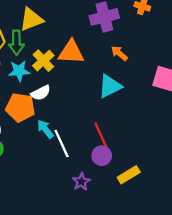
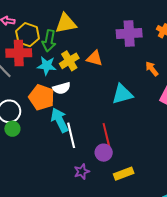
orange triangle: (71, 52) -> (95, 58), size x0.7
orange arrow: (119, 53) -> (152, 69), moved
cyan arrow: (45, 129) -> (60, 120), size x1.4

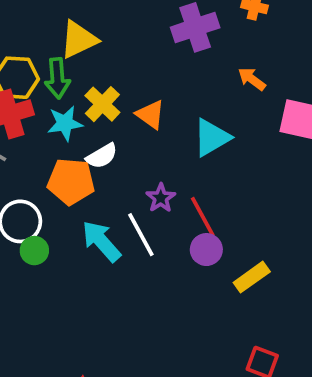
orange triangle: (95, 58) -> (150, 115), moved, turned 36
cyan arrow: (60, 120) -> (101, 241), moved
purple star: (82, 172) -> (161, 198), moved

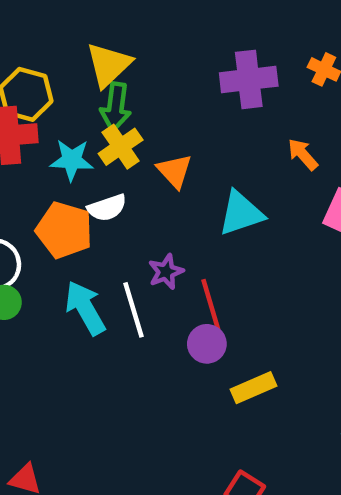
yellow triangle: (79, 40) -> (109, 65), turned -30
green arrow: (57, 78) -> (116, 107), moved

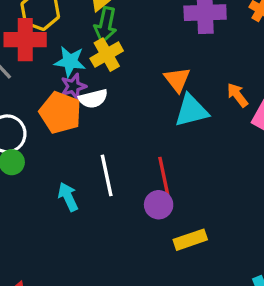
orange arrow: (303, 154) -> (237, 95), moved
orange triangle: (175, 171) -> (177, 80), moved
purple star: (166, 272) -> (73, 86), moved
cyan arrow: (85, 308) -> (68, 197), moved, size x0.7

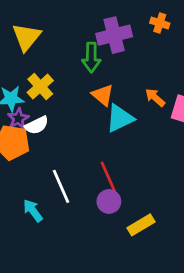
green arrow: (105, 25) -> (91, 58), moved

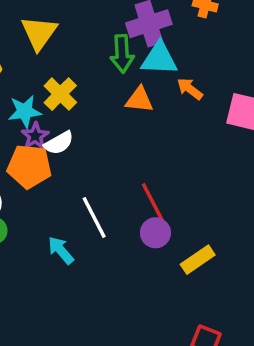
orange triangle: (103, 95) -> (139, 100), turned -30
orange arrow: (155, 97) -> (190, 89), moved
cyan triangle: (120, 118) -> (159, 59), moved, turned 32

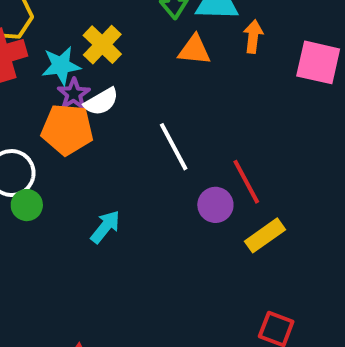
orange arrow: (190, 89) -> (253, 36), turned 60
red line: (153, 202) -> (246, 182), moved
white line: (94, 218) -> (174, 147), moved
cyan arrow: (61, 250) -> (105, 227), turned 80

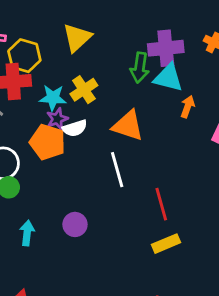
orange triangle: (194, 50) -> (128, 126), moved, size x1.4
purple circle: (215, 205) -> (75, 224), moved
cyan arrow: (105, 227) -> (27, 233), moved, turned -45

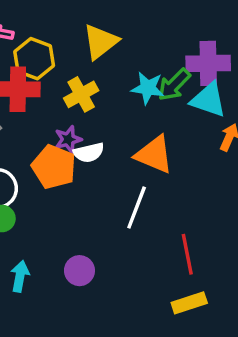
green arrow: (140, 68) -> (174, 85), turned 32
yellow cross: (84, 90) -> (81, 94), moved
cyan star: (53, 98) -> (148, 88), moved
white line: (117, 170) -> (137, 208), turned 32

